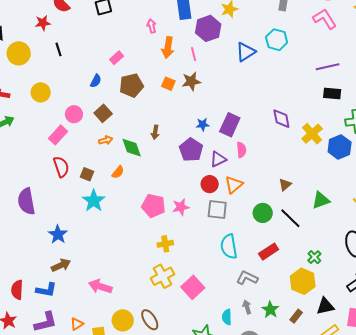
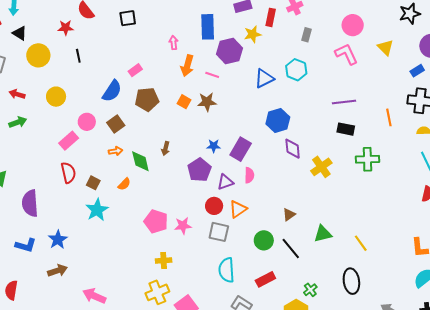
pink line: (194, 54) -> (212, 75), turned -64
blue semicircle: (96, 81) -> (112, 91), size x1.6
blue hexagon: (340, 147) -> (278, 120), moved
blue L-shape: (46, 290) -> (26, 245), moved

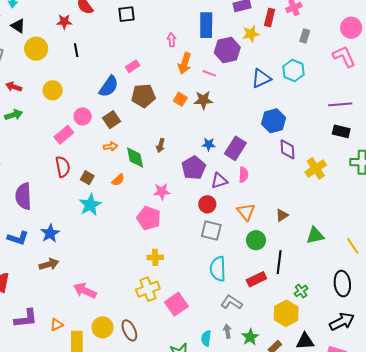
orange triangle: (238, 209) -> (246, 212), moved, turned -36
pink star: (183, 226) -> (162, 192), moved
black line: (291, 249) -> (279, 262), moved, turned 45

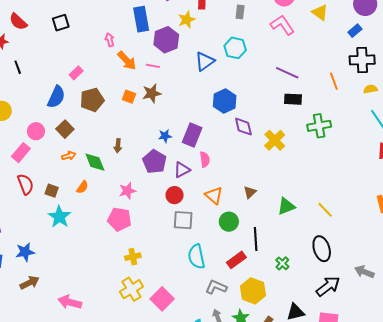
orange arrow: (185, 63) -> (127, 61), turned -50
purple line: (340, 104) -> (287, 73), turned 40
blue star: (50, 233) -> (25, 252), turned 30
yellow hexagon: (286, 313) -> (253, 291), moved

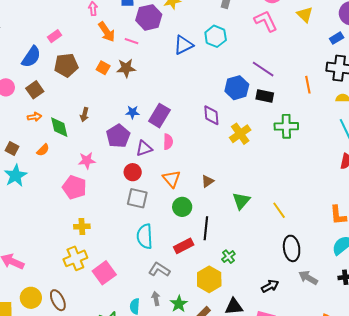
blue hexagon: (225, 101) -> (237, 88), moved
green triangle: (286, 206) -> (241, 201), turned -36
black ellipse: (322, 249) -> (292, 248), moved
black arrow: (328, 286) -> (270, 286), size x0.7
yellow hexagon: (253, 291) -> (209, 279), moved

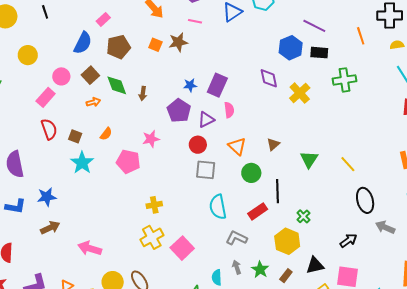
pink line: (131, 41) -> (195, 21), moved
green diamond: (59, 127) -> (117, 85), moved
pink pentagon: (74, 187) -> (128, 162), moved

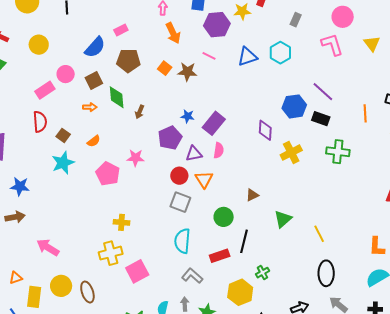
orange triangle: (237, 146) -> (204, 179), moved

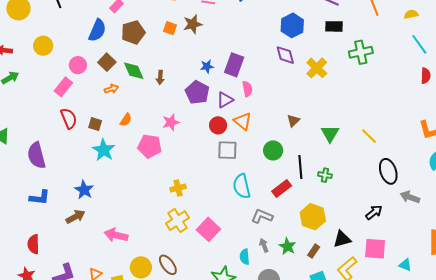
blue hexagon: (294, 106) -> (292, 25), moved
blue star: (20, 186) -> (84, 190), moved, turned -30
green cross: (262, 273) -> (325, 175), moved, turned -32

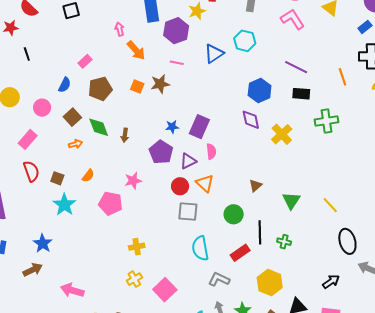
blue semicircle: (97, 30) -> (65, 85), size x0.7
pink circle: (78, 65) -> (42, 108), moved
yellow cross: (178, 221) -> (134, 279), size x0.7

